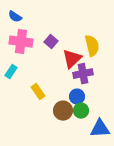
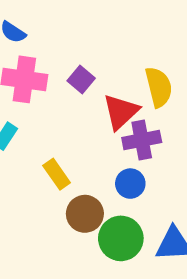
brown circle: (63, 111) -> (85, 214), moved
green circle: (81, 111) -> (121, 238), moved, size x1.5

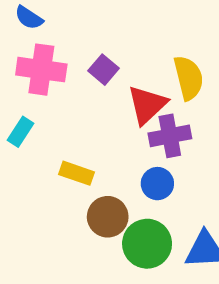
yellow rectangle: (57, 174) -> (77, 173), turned -36

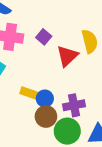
purple cross: (170, 136) -> (74, 105), moved
blue circle: (157, 184) -> (45, 99), moved

